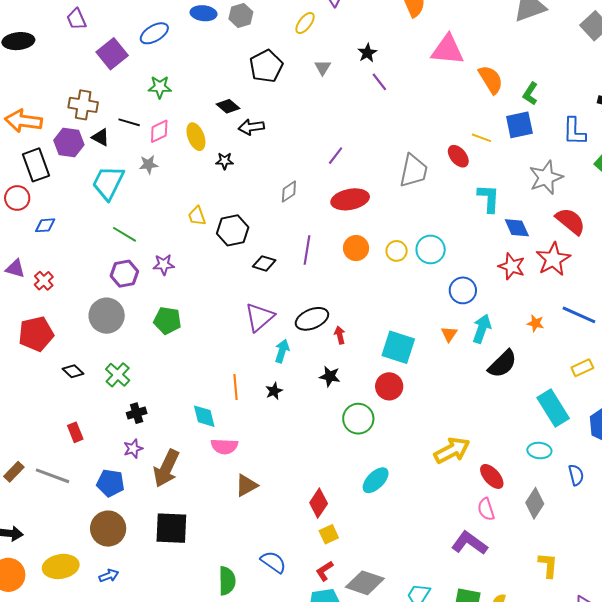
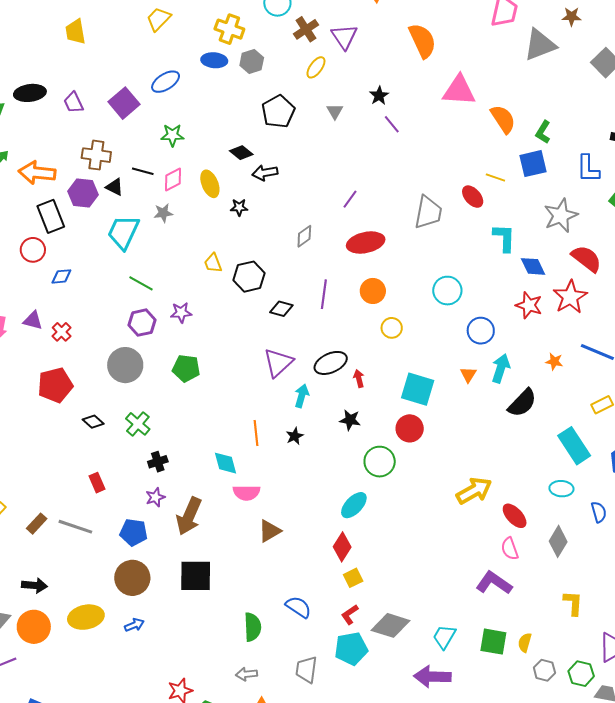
purple trapezoid: (76, 19) -> (73, 102), moved
yellow circle: (397, 251) -> (392, 328), moved
cyan ellipse: (376, 480) -> (354, 505), moved

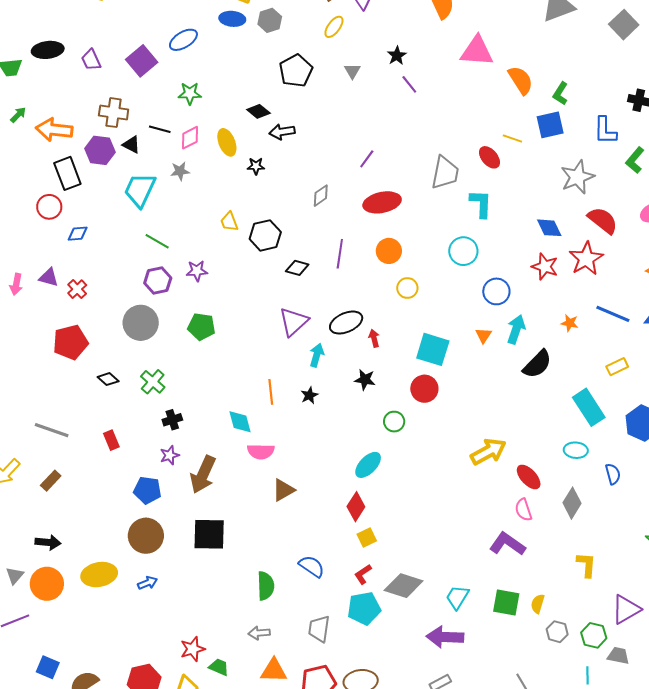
cyan L-shape: (504, 238) -> (481, 204), moved
green circle: (380, 462) -> (394, 422), size x0.7
gray line: (75, 527) -> (52, 430), moved

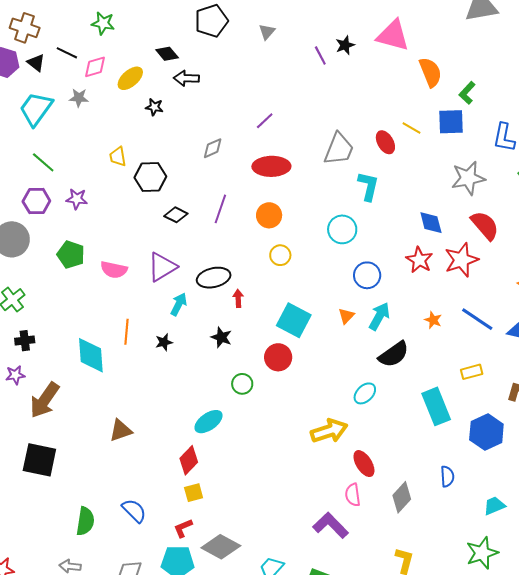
black star: (397, 56) -> (345, 45), moved
yellow ellipse: (227, 142) -> (130, 78), turned 60
cyan diamond: (240, 422) -> (91, 355), size x1.4
cyan ellipse: (576, 450) -> (365, 393), moved, turned -60
pink semicircle: (261, 452) -> (114, 270), moved

